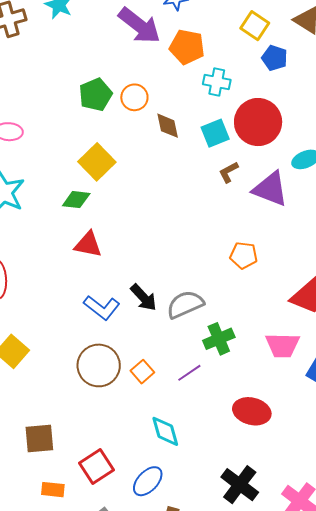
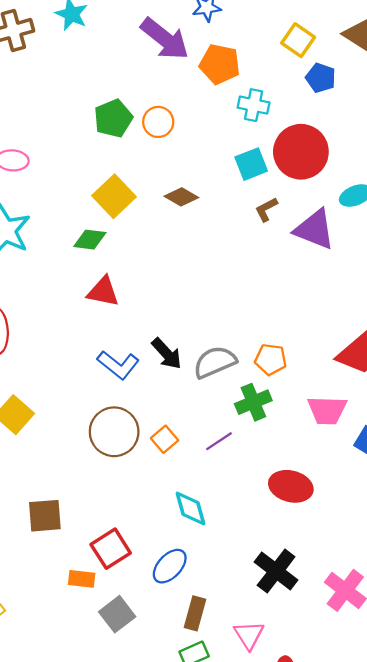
brown diamond: (168, 126) -> (181, 197), moved, turned -48
orange pentagon: (244, 255) -> (271, 359), moved
orange rectangle: (53, 490) -> (82, 579), moved

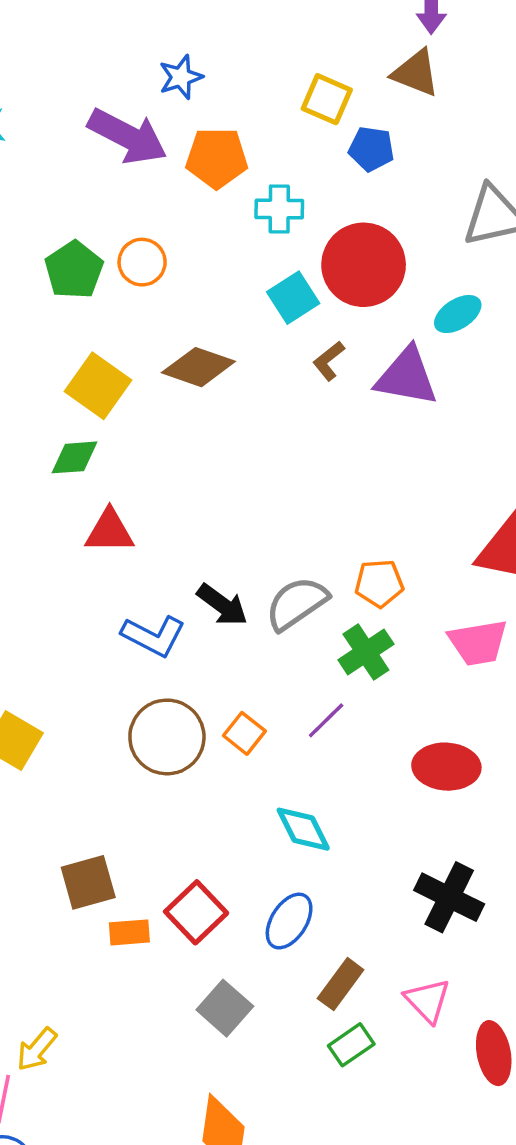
brown diamond: (181, 197) -> (198, 367), size x1.4
orange rectangle: (82, 579) -> (129, 932), moved
brown rectangle: (195, 613) -> (341, 984), turned 32

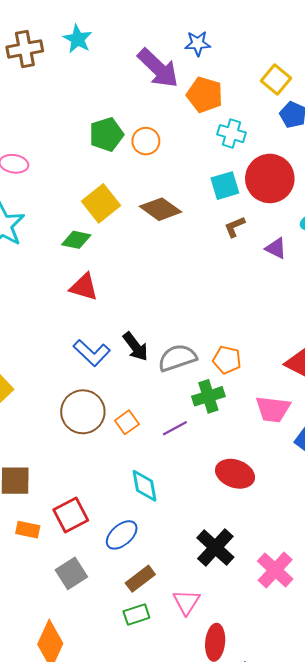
purple triangle: (407, 377) -> (276, 248), size x0.6
orange rectangle: (129, 932) -> (28, 530), moved

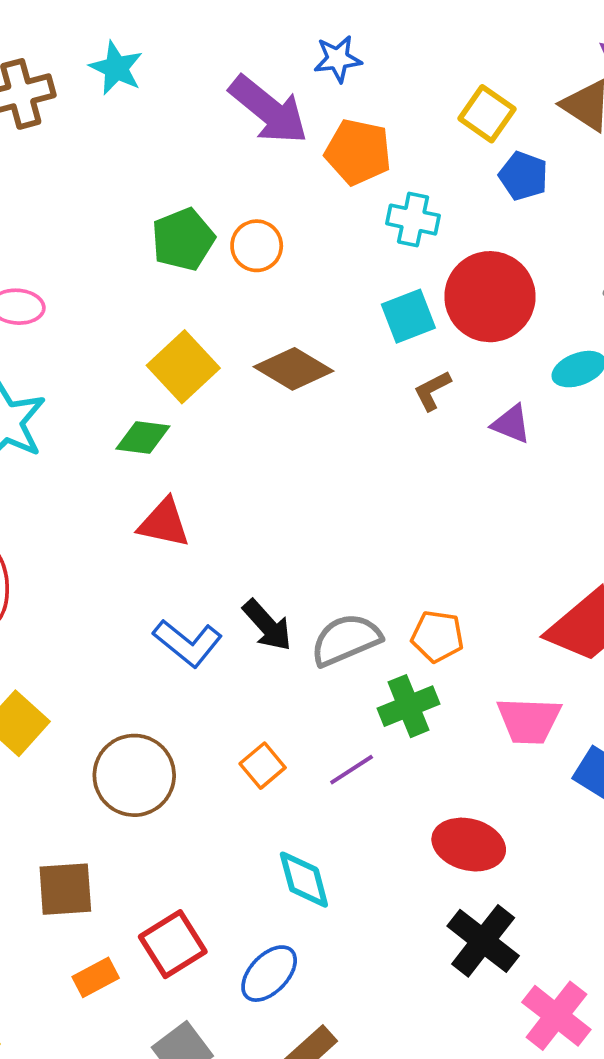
brown circle: (83, 412) -> (134, 775), moved
orange rectangle: (28, 530) -> (96, 977), turned -35
black cross: (215, 548) -> (483, 941), moved

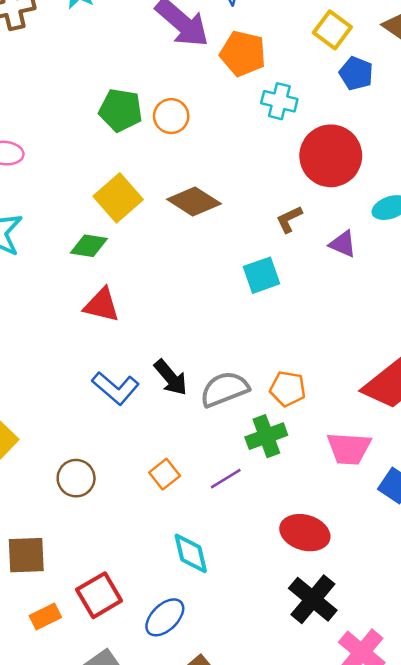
green pentagon: (183, 239) -> (121, 110), turned 30
cyan square: (408, 316) -> (262, 275), moved
brown circle: (134, 775) -> (76, 478), size x0.7

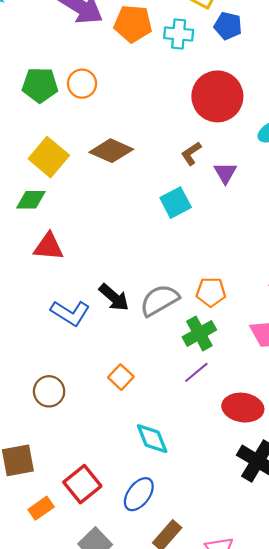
cyan cross: (279, 101) -> (179, 34), moved
purple triangle: (343, 244) -> (225, 173), moved, turned 45
purple line: (226, 479) -> (196, 372), moved

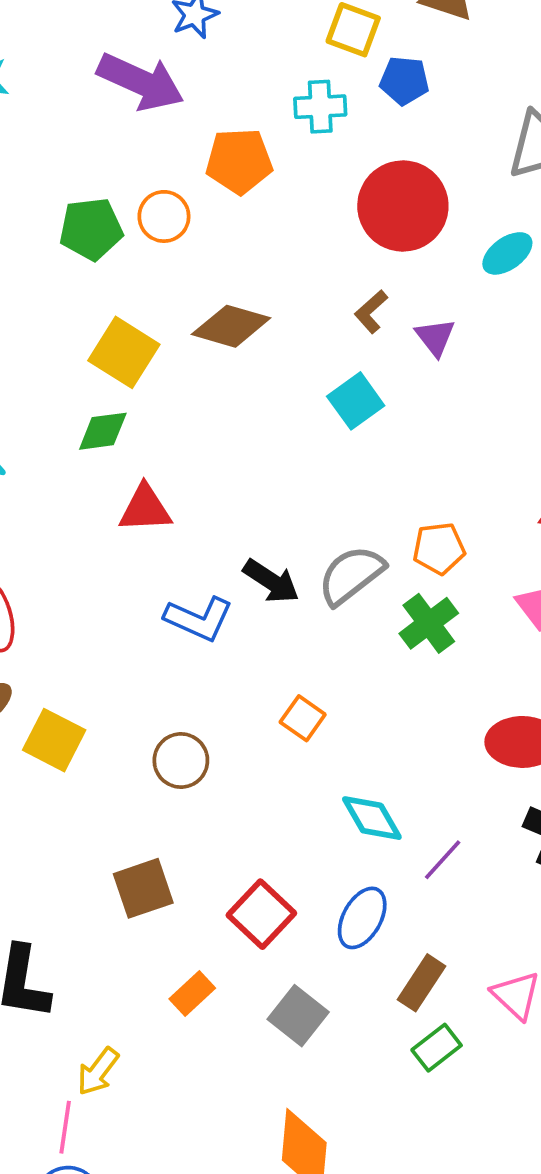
orange pentagon: (133, 24) -> (239, 161), moved
purple line: (196, 372) -> (443, 860), moved
orange rectangle: (41, 508) -> (192, 994), moved

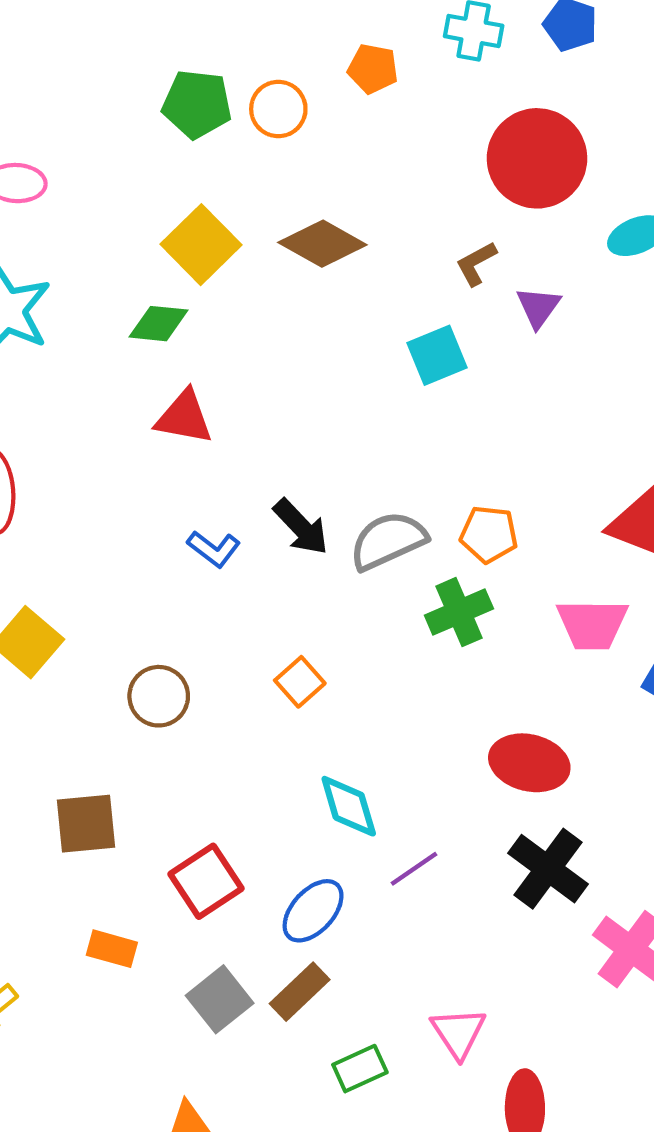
orange pentagon: (239, 161) -> (373, 69), size x0.7
blue L-shape: (199, 619) -> (214, 549), size x0.7
brown rectangle: (422, 983) -> (300, 992), moved
orange rectangle: (192, 994) -> (112, 949), turned 45

